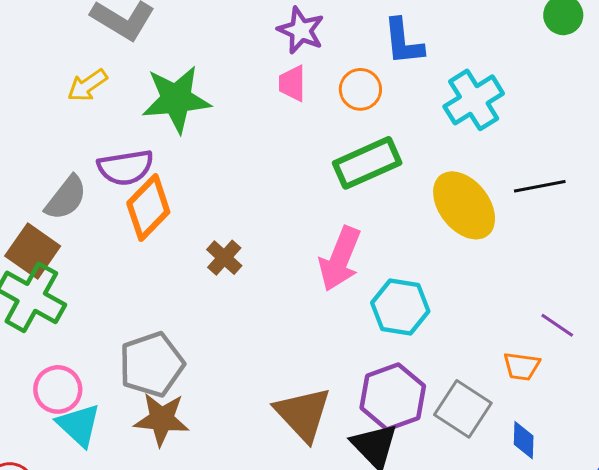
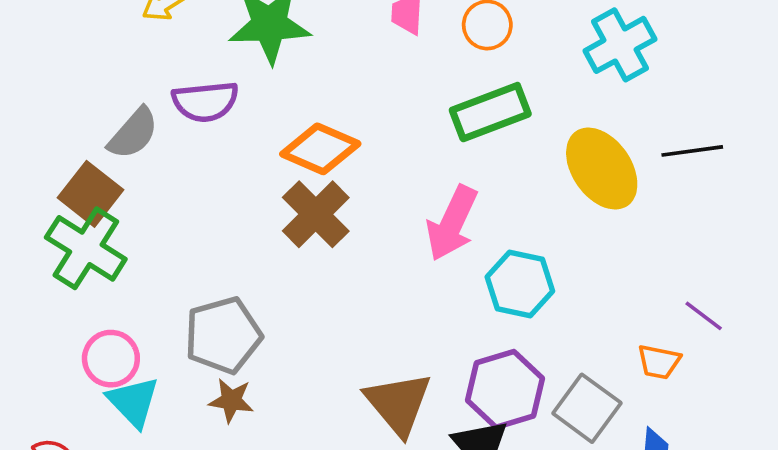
orange diamond: (148, 207) -> (320, 149), moved, turned 66
brown cross: (224, 258) -> (316, 214), size x1.6
brown star: (162, 419) -> (231, 400), size x0.7

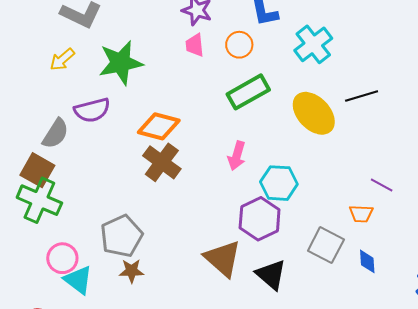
pink arrow: (452, 223) -> (237, 156), size x0.7
purple hexagon: (505, 389) -> (260, 219), moved

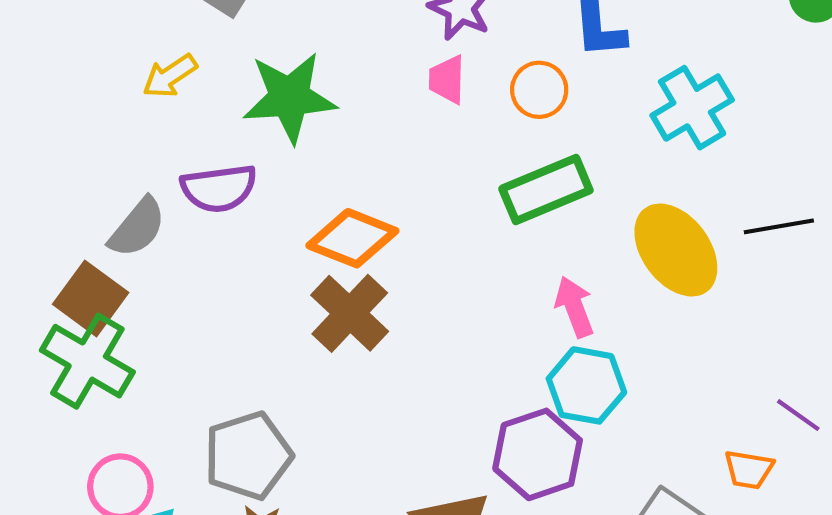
pink arrow: (237, 156) -> (574, 307), moved, turned 136

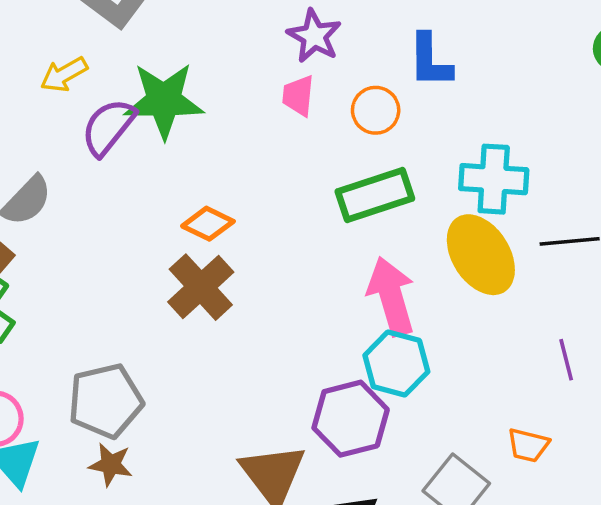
cyan cross: (692, 108) -> (494, 179), moved, turned 30
purple semicircle: (219, 188) -> (108, 127), moved, turned 132
orange diamond: (352, 238) -> (208, 224), size x0.7
pink arrow: (574, 307) -> (391, 296), size x1.5
purple line: (798, 415) -> (566, 360), moved, turned 36

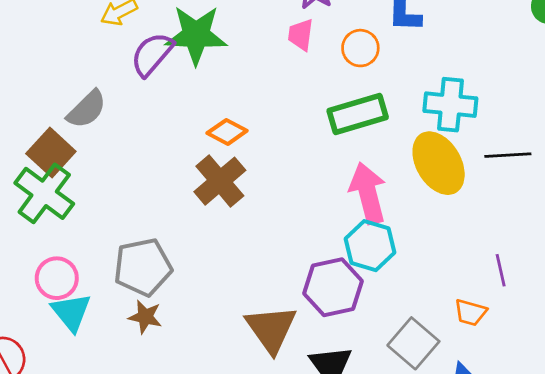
purple line: (566, 360) -> (501, 270), moved

